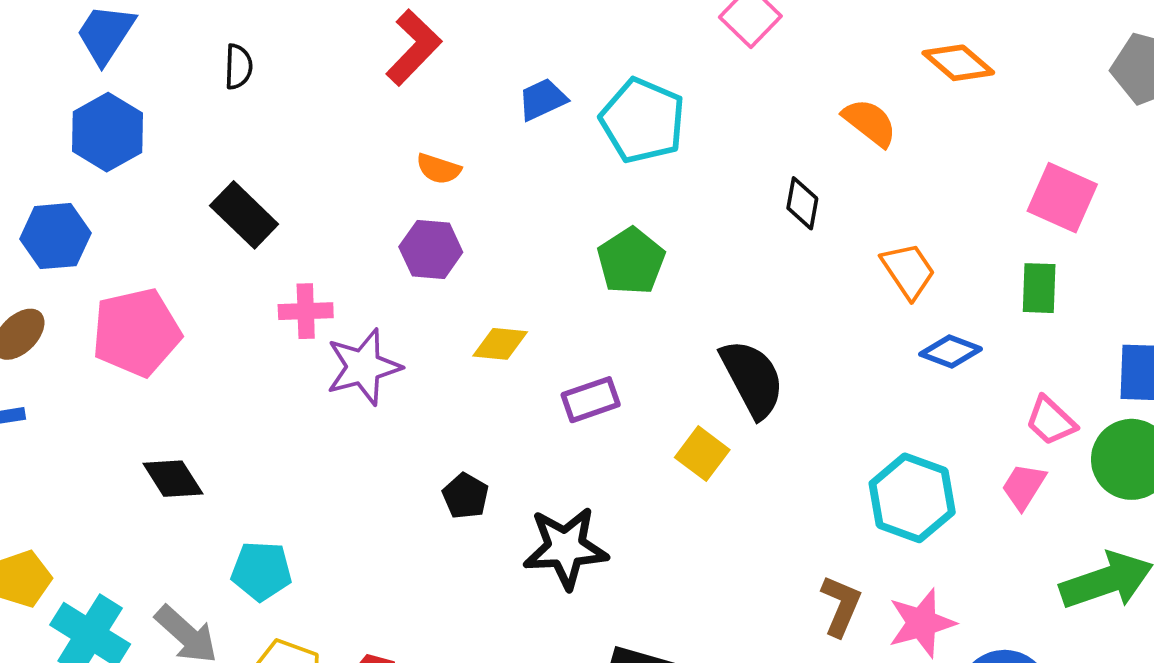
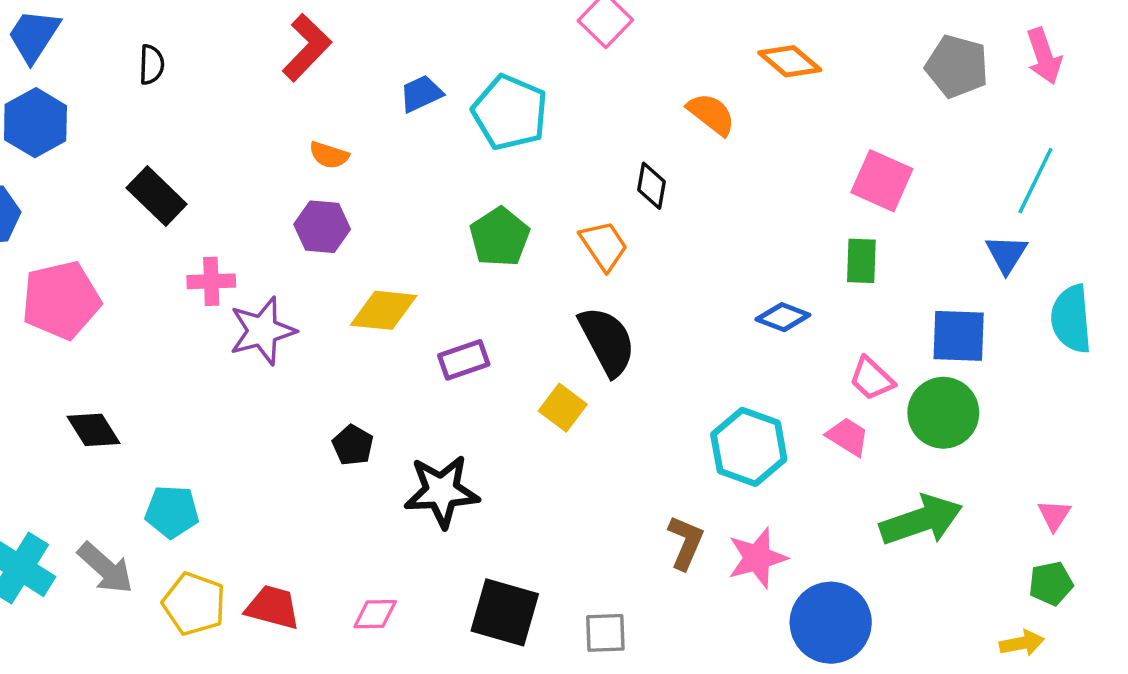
orange trapezoid: (908, 271) -> (604, 246), moved
yellow diamond: (500, 344) -> (384, 310), size x1.4
pink trapezoid: (1024, 486) -> (848, 437), turned 90

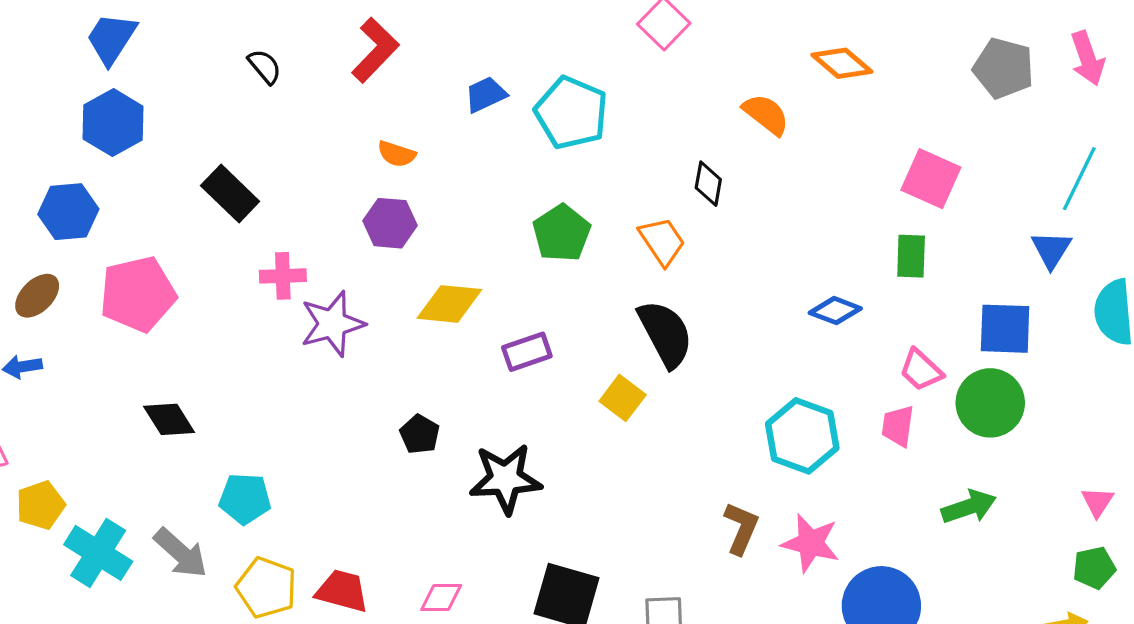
black semicircle: (151, 65) -> (265, 67), moved, turned -42
pink trapezoid: (848, 437) -> (898, 426), turned -114
green arrow: (921, 520) -> (969, 507), size x0.7
pink star: (757, 558) -> (811, 543), turned 30

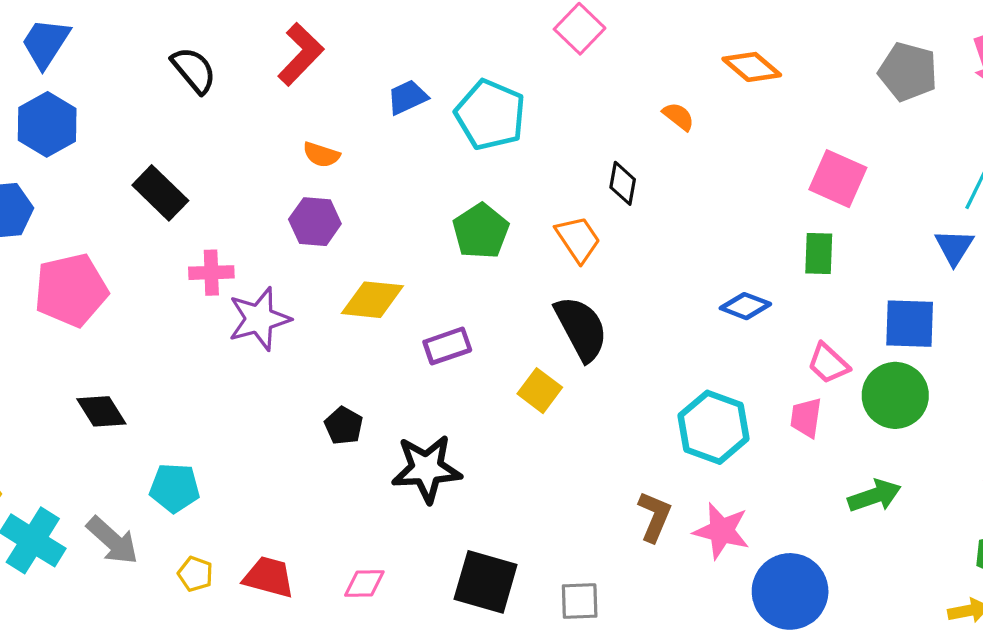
black semicircle: (265, 67) -> (194, 70), size x1.4
orange semicircle: (766, 114) -> (678, 116), size x0.7
yellow pentagon: (266, 588) -> (195, 574), size x0.6

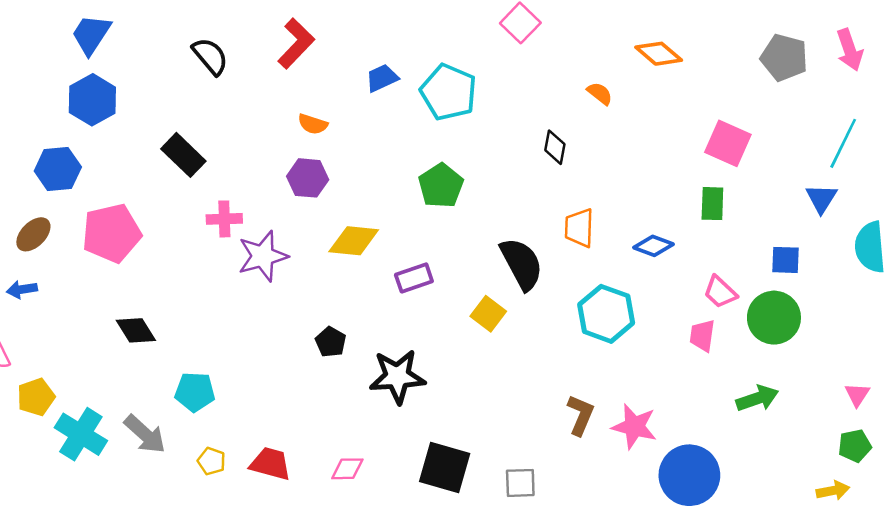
orange trapezoid: (578, 239) -> (579, 228), moved, turned -144
blue square: (910, 324) -> (785, 260), size x0.7
cyan hexagon: (714, 427) -> (606, 314), moved

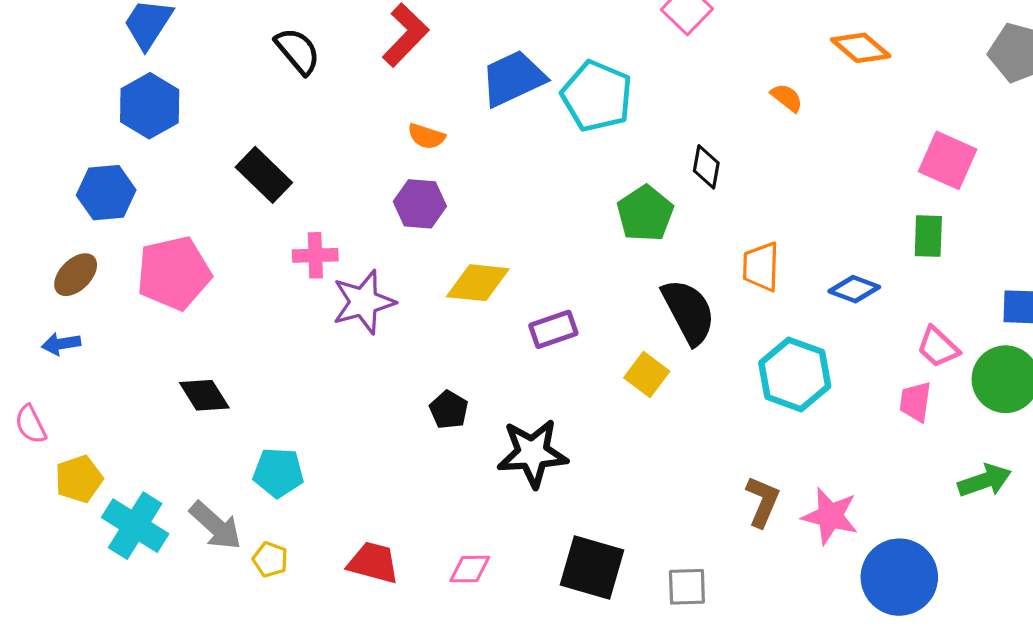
blue trapezoid: (382, 78) -> (513, 78), size x1.6
black diamond: (555, 147) -> (706, 167), moved
green pentagon: (441, 186) -> (645, 214), moved
yellow pentagon: (212, 461) -> (270, 559), moved

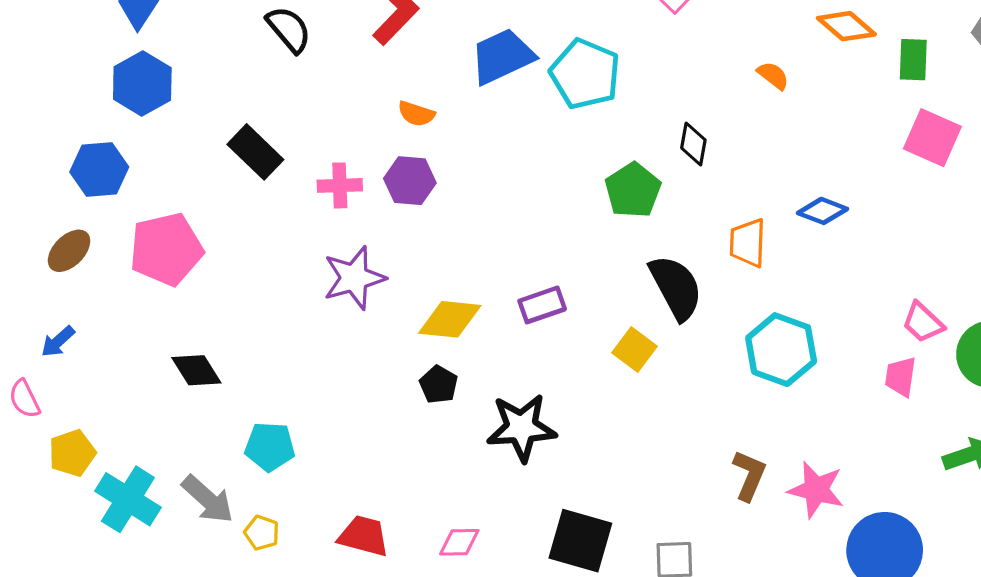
green rectangle: (928, 236) -> (913, 60), moved
pink cross: (315, 255) -> (340, 185), moved
yellow diamond: (478, 283) -> (450, 319), moved
blue diamond: (854, 289) -> (822, 211), moved
blue arrow: (61, 344) -> (58, 342), moved, turned -33

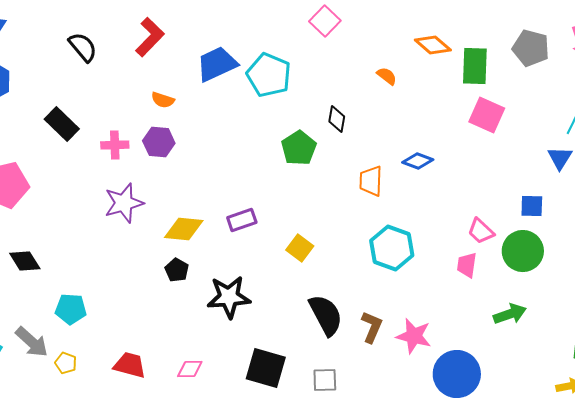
green rectangle: (913, 60) -> (475, 66), size x1.4
black semicircle: (676, 287) -> (326, 315), moved

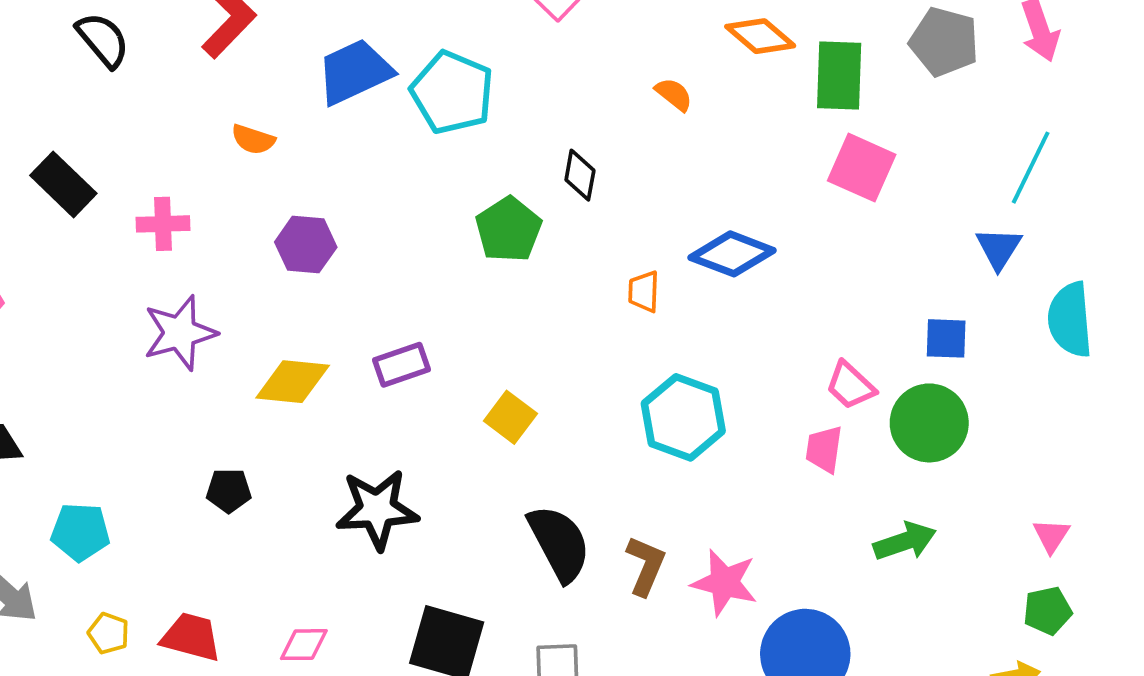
purple hexagon: (159, 142) -> (306, 245), moved
blue diamond: (418, 161) -> (732, 254), size x1.4
orange trapezoid: (371, 181) -> (644, 292), size x0.7
black pentagon: (177, 270) -> (229, 491), moved, turned -30
yellow pentagon: (66, 363) -> (109, 633), moved

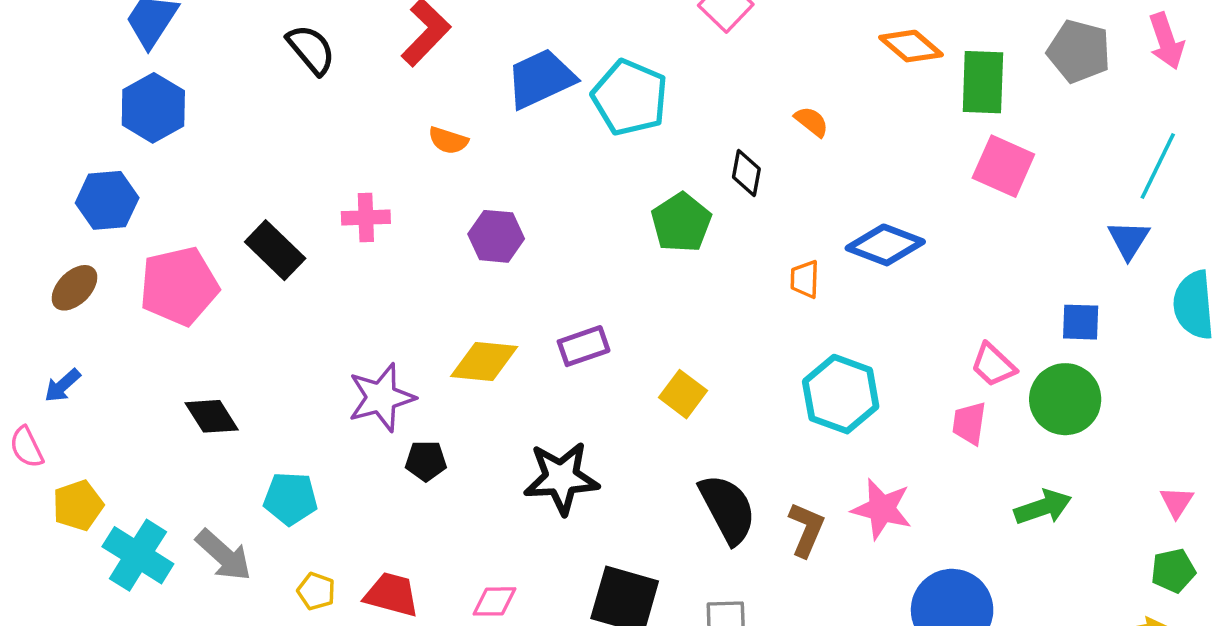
orange semicircle: (674, 94) -> (812, 122), moved
black rectangle: (63, 184) -> (275, 250), moved
purple star: (180, 333) -> (381, 397), moved
pink star: (725, 583) -> (882, 509), moved

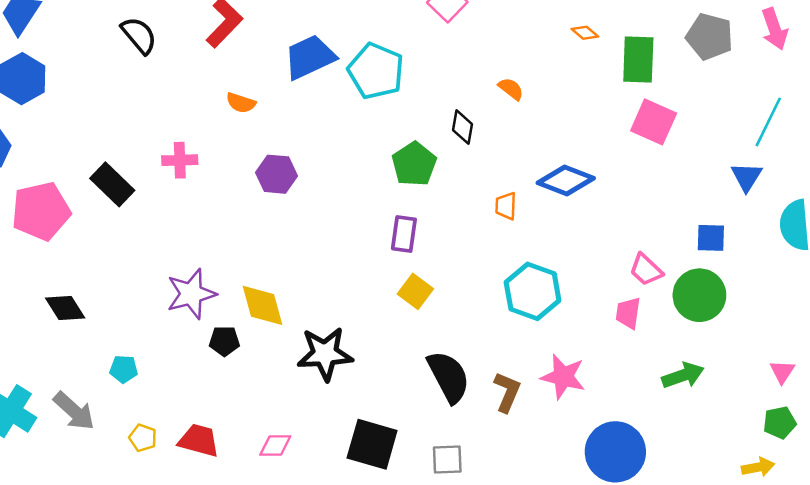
orange diamond: (911, 46) -> (585, 33), size x0.6
purple rectangle: (584, 346) -> (404, 234), moved, turned -63
yellow diamond: (484, 361) -> (263, 305), moved, turned 69
cyan pentagon: (290, 499) -> (124, 369), size x0.7

